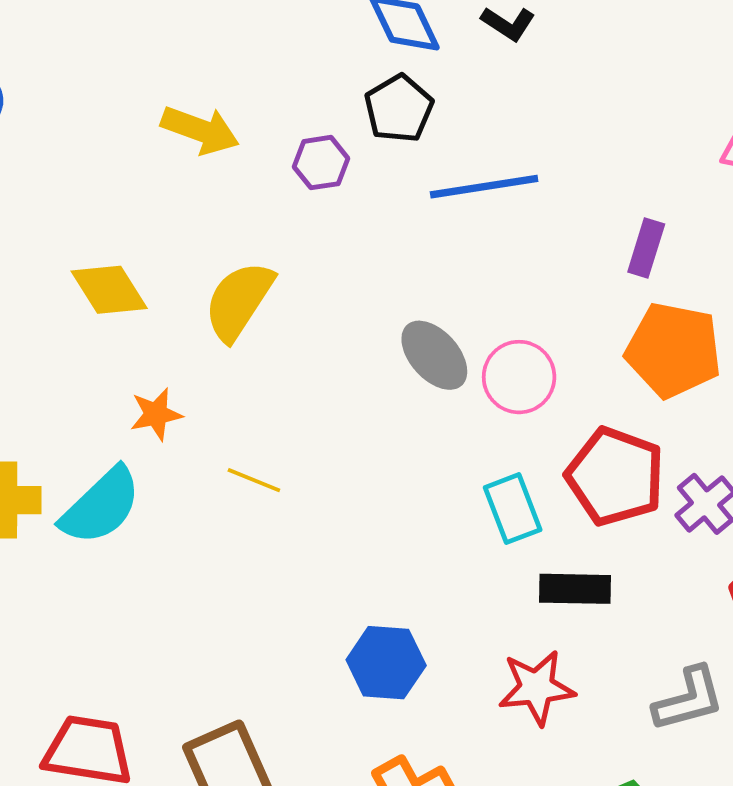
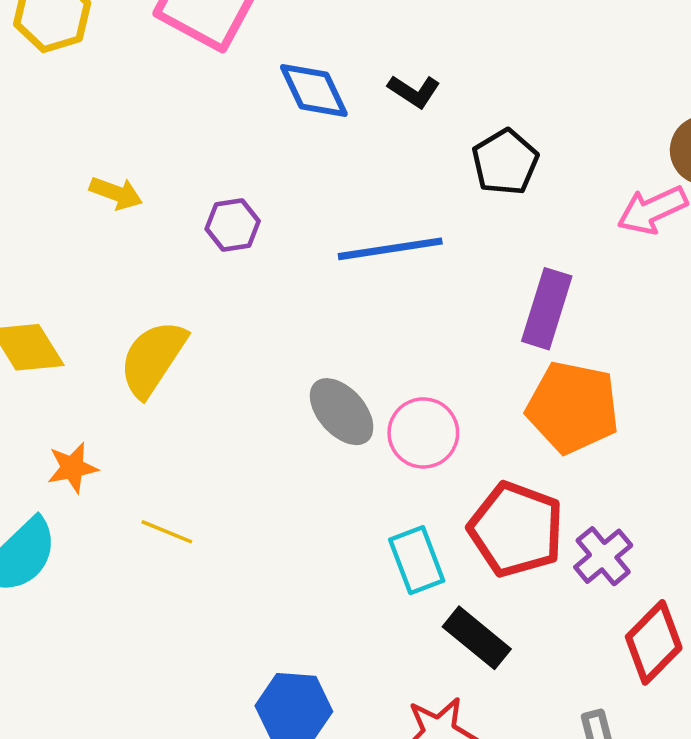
black pentagon: (399, 109) -> (505, 162), moved
yellow arrow: (200, 130) -> (116, 193), size x0.7
purple rectangle: (646, 248) -> (547, 309), size x1.4
black rectangle: (575, 589) -> (477, 638), turned 38

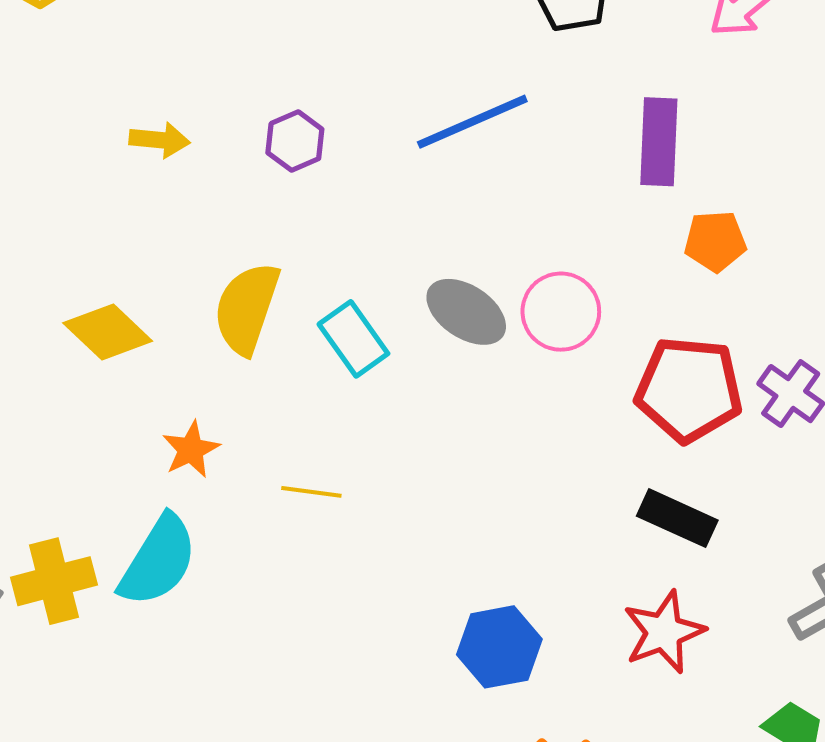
orange pentagon: (573, 407) -> (715, 241), size x0.6
cyan rectangle: (417, 560) -> (353, 339), moved

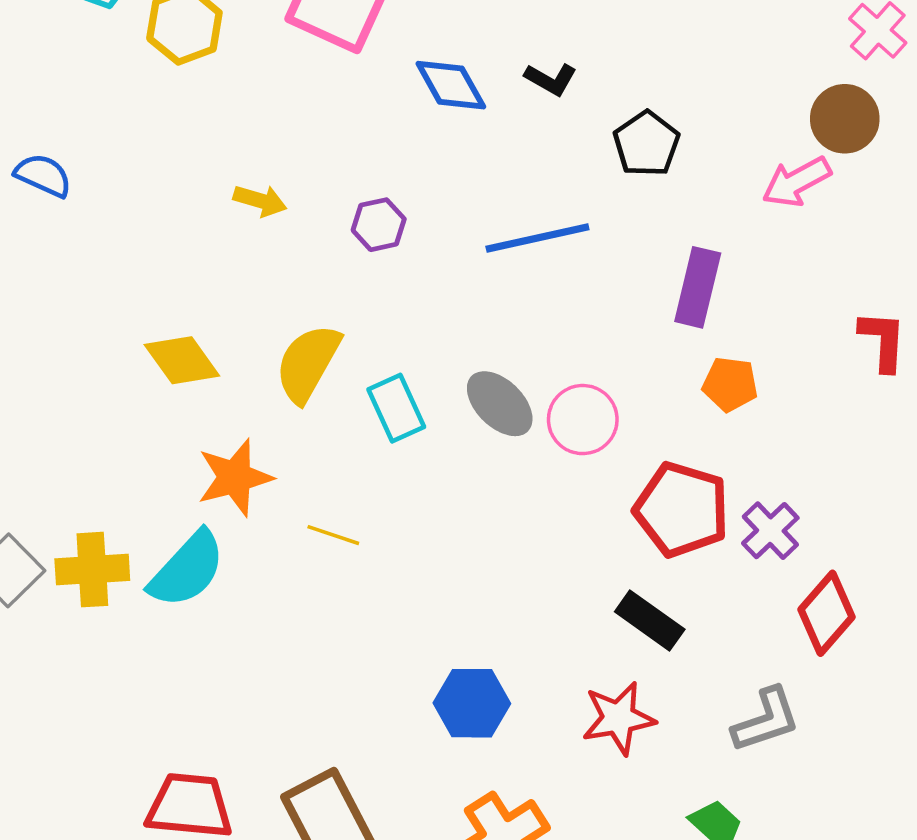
orange star: (191, 450) -> (235, 477), size x1.5

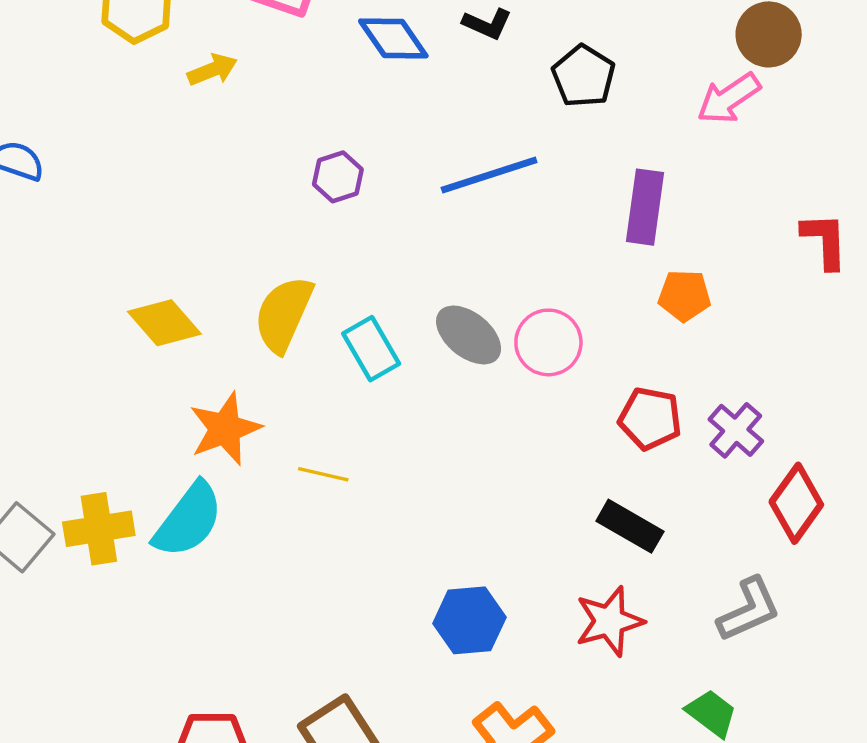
yellow arrow: (260, 201) -> (212, 70), moved, turned -33
red pentagon: (682, 510) -> (650, 419), size x0.7

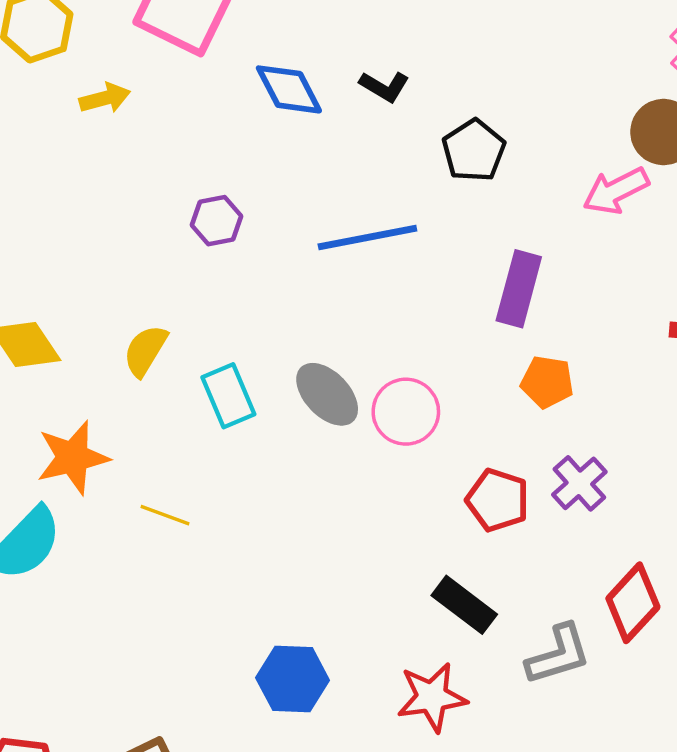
yellow semicircle: (284, 314) -> (145, 351), size x0.7
purple cross: (736, 430) -> (579, 483), moved
gray L-shape: (749, 610) -> (558, 655), moved

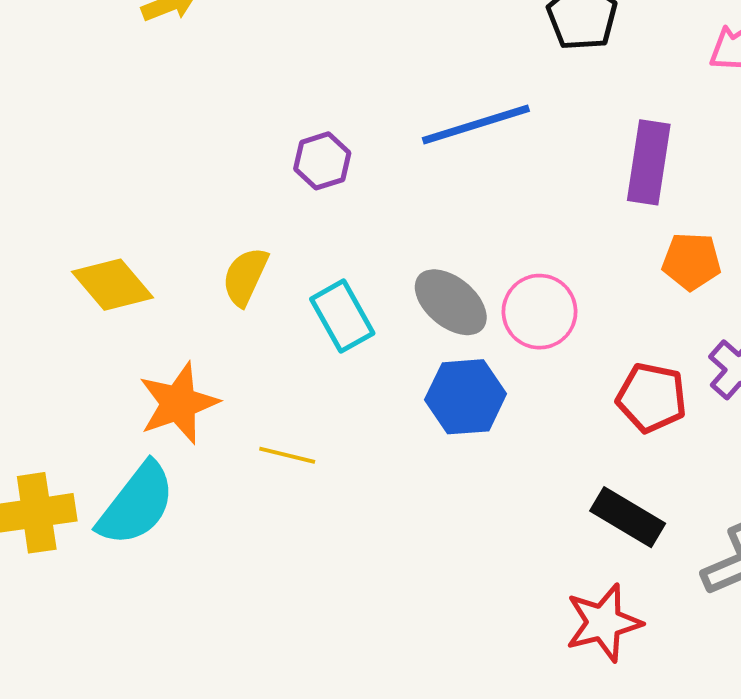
purple hexagon: (217, 221) -> (322, 161), moved
blue hexagon: (293, 679) -> (466, 397), moved

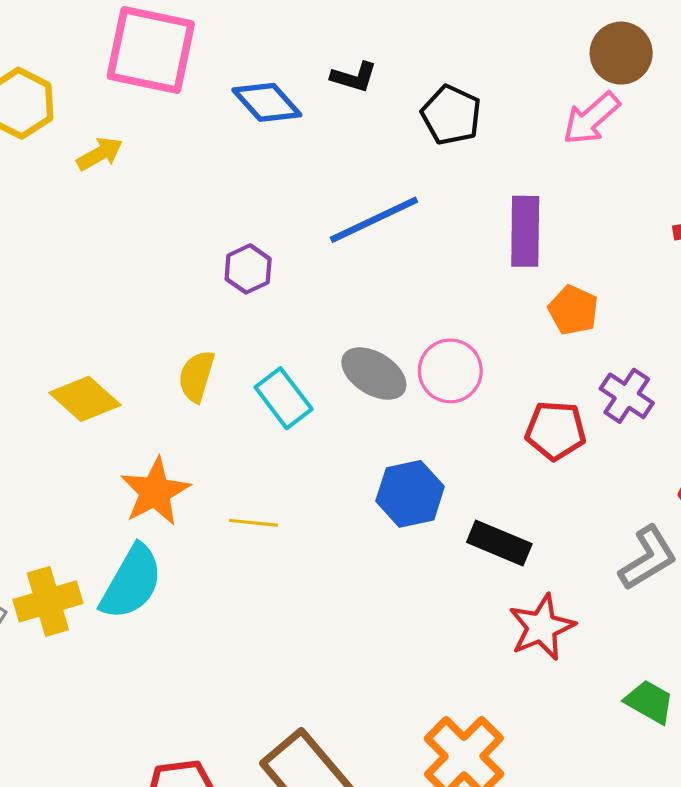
orange pentagon: (691, 261) -> (573, 310), turned 30
blue hexagon: (466, 397) -> (410, 494), moved
black rectangle: (628, 517) -> (499, 543), moved

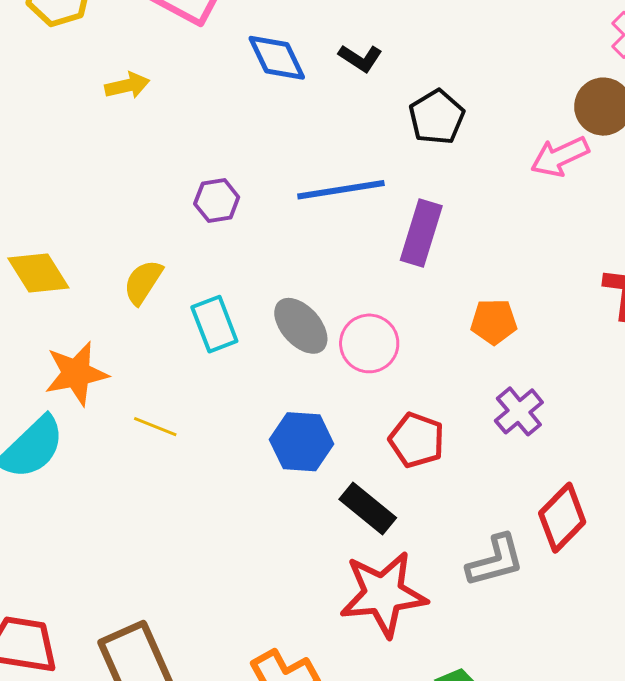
yellow arrow: (100, 154) -> (127, 86), moved
purple rectangle: (525, 231) -> (421, 233), moved
orange pentagon: (573, 310) -> (494, 322), turned 30
red pentagon: (556, 430) -> (417, 440), moved
red star: (542, 627) -> (383, 594), size x1.4

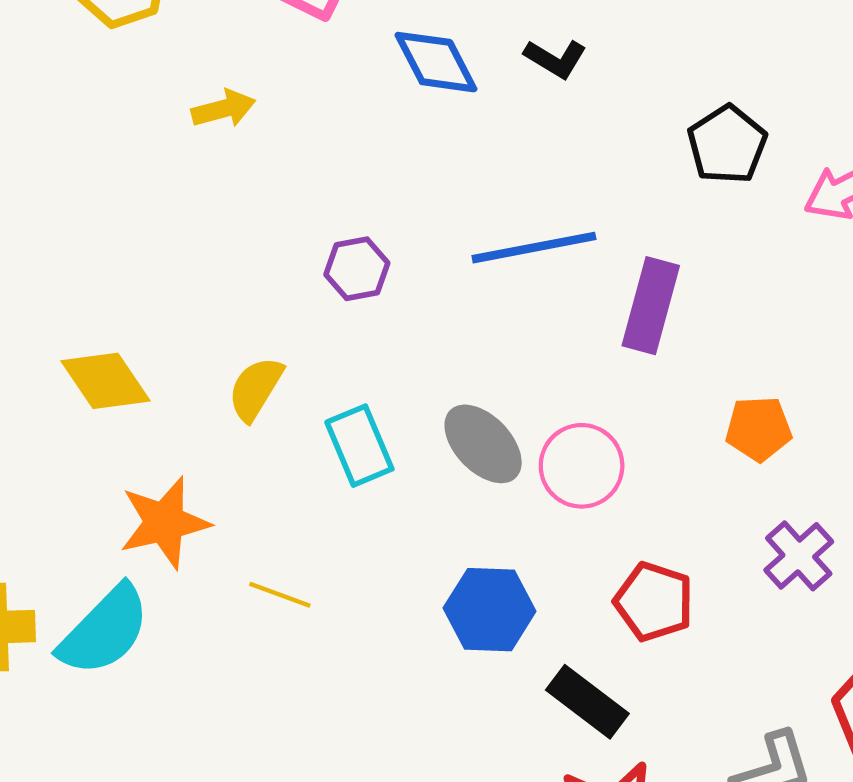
black pentagon: (437, 117) -> (727, 145), moved

